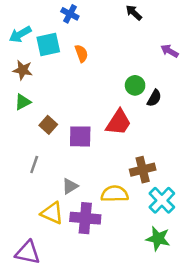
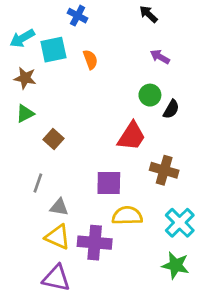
purple arrow: (170, 51) -> (160, 57), moved
purple square: (80, 136) -> (109, 183), moved
brown cross: (143, 170) -> (164, 170), moved, turned 30
gray triangle: (70, 186) -> (59, 207), moved, turned 42
purple triangle: (28, 253) -> (56, 278), moved

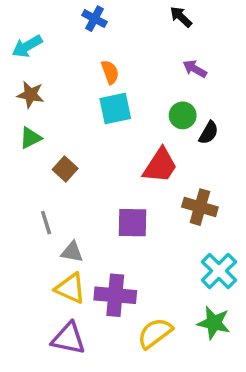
cyan square: (53, 50) -> (115, 108), moved
gray line: (38, 183) -> (46, 223), turned -36
yellow semicircle: (127, 216) -> (155, 333), moved, turned -36

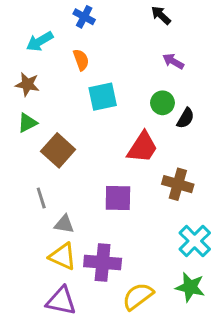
cyan arrow: (27, 46) -> (40, 41), moved
orange semicircle: (110, 72) -> (81, 60), moved
brown square: (65, 169) -> (58, 150), size x1.5

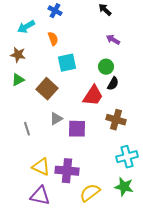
black semicircle: (186, 118) -> (113, 84), moved
brown square: (58, 150) -> (47, 89), moved
gray triangle: (64, 224) -> (56, 119), moved, turned -40
cyan cross: (195, 241) -> (127, 157), turned 30

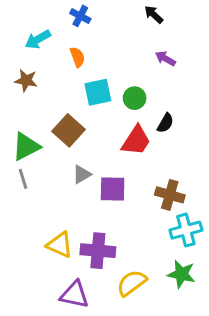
green circle: (106, 67) -> (135, 98), moved
green triangle: (18, 80) -> (26, 147), moved, size x1.5
brown cross: (116, 120) -> (170, 195), moved
gray line: (27, 129) -> (23, 179), moved
purple triangle: (40, 196) -> (74, 295), moved

